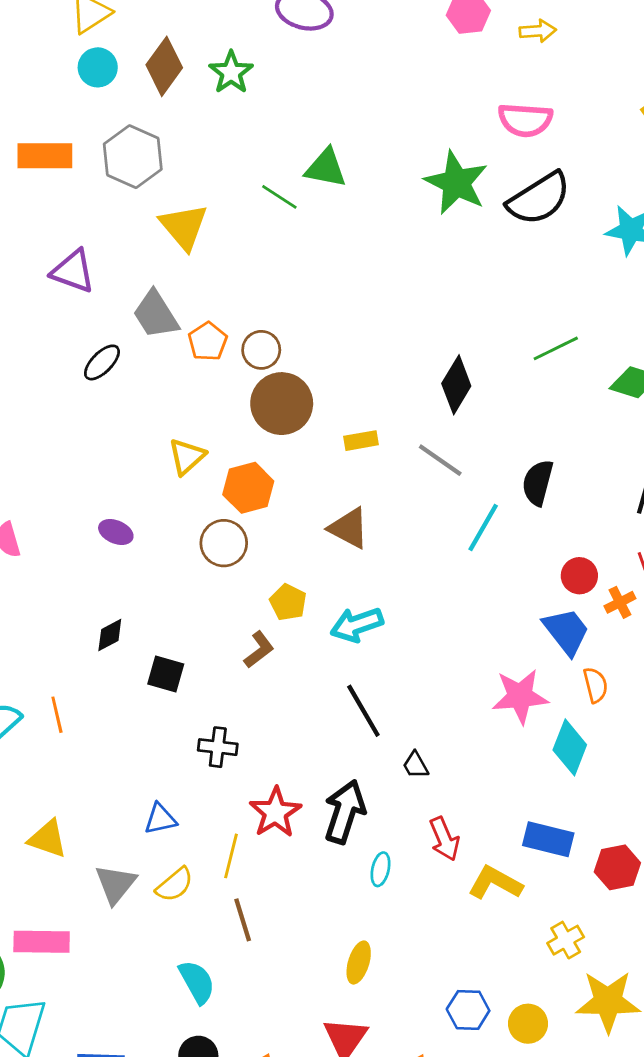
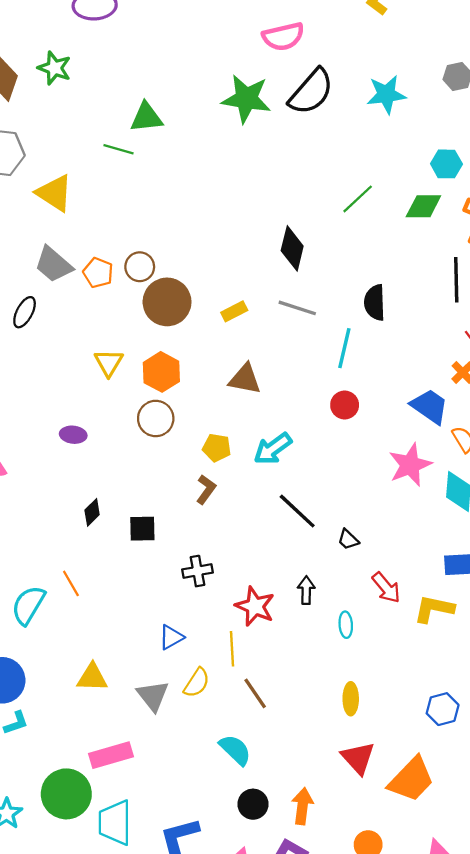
red circle: (579, 576) -> (345, 405), moved
black arrow: (345, 812) -> (306, 590), size x0.6

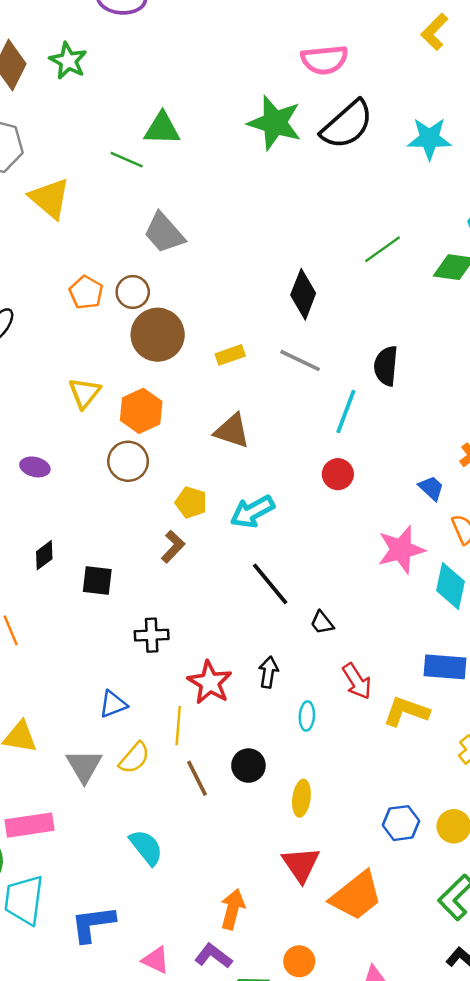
gray trapezoid: (53, 265) -> (164, 233), moved
blue trapezoid: (430, 406) -> (431, 488), size x0.6
cyan semicircle: (235, 750) -> (146, 847), moved
black circle: (253, 804) -> (248, 766), moved

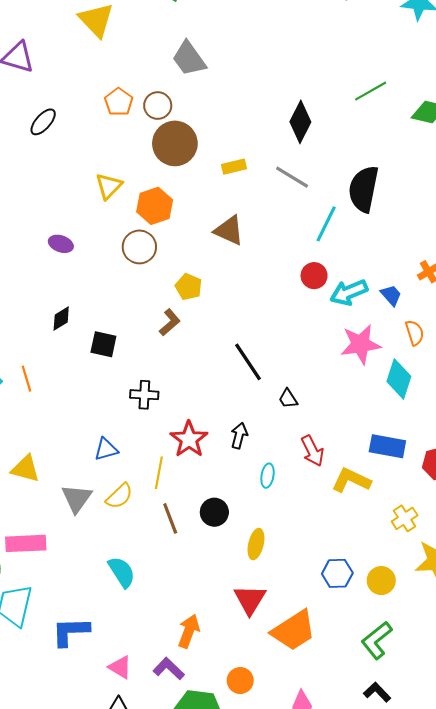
black semicircle: (386, 366) -> (364, 189), size x1.4
cyan arrow: (252, 512) -> (349, 292), moved

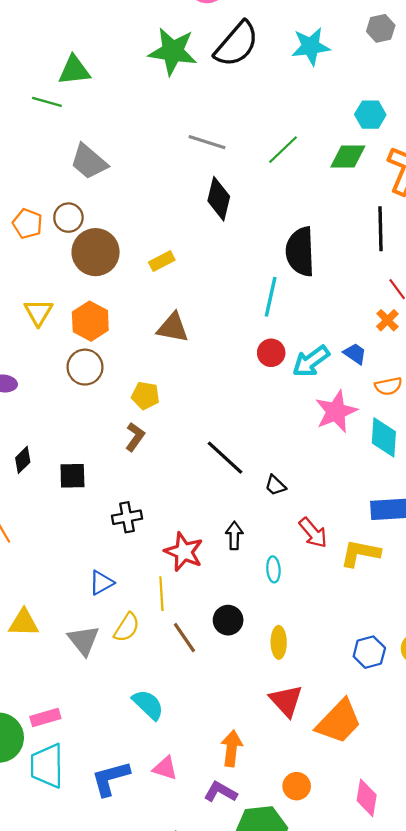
gray line: (292, 177) -> (207, 142), moved
orange semicircle: (415, 333) -> (388, 386), turned 110
pink rectangle: (26, 543) -> (45, 718), moved, size x0.7
pink triangle: (120, 667) -> (165, 768), moved

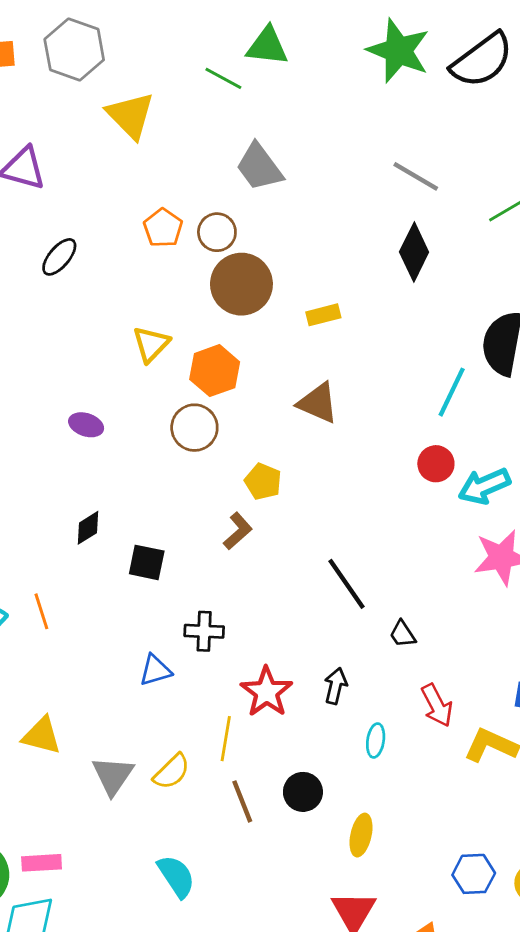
blue triangle: (101, 583) -> (155, 670), moved

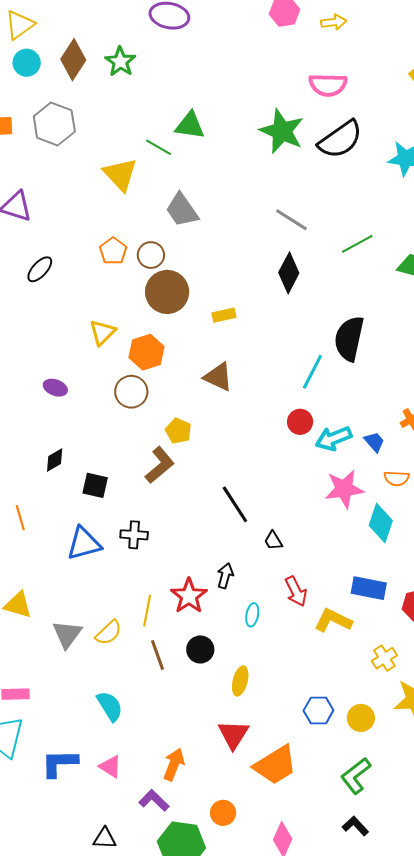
yellow triangle: (130, 115) -> (120, 174), moved
brown L-shape: (238, 531) -> (160, 465), size x1.4
blue triangle: (155, 670) -> (84, 544), moved, size x1.5
red star: (267, 692) -> (189, 596), moved

